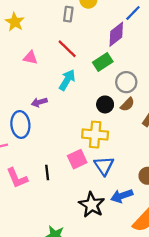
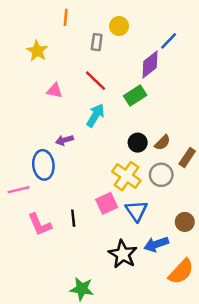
gray circle: (126, 82) -> (161, 175), moved
yellow cross: (95, 135) -> (126, 176), turned 30

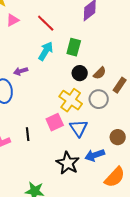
pink triangle: (55, 91) -> (13, 20), moved, turned -40
green rectangle: (135, 95) -> (74, 47), moved, turned -42

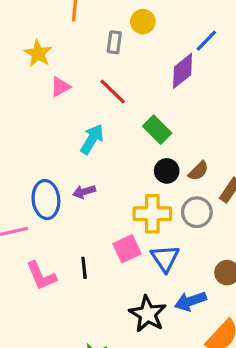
green rectangle: (74, 47) -> (157, 130), turned -60
cyan arrow: (46, 51) -> (92, 139), moved
purple arrow: (21, 71) -> (84, 192), moved
yellow cross: (71, 100) -> (152, 214), turned -35

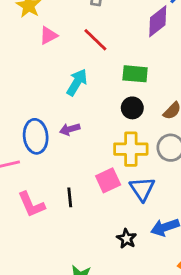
green rectangle: (157, 130) -> (135, 74), turned -40
black circle: (167, 171) -> (132, 108), moved
black star: (148, 314) -> (127, 239), size x0.6

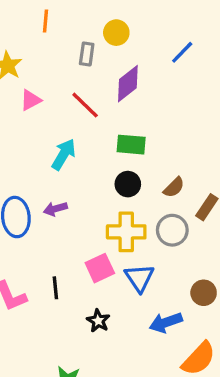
purple diamond: (158, 21) -> (128, 84), moved
black star: (127, 239) -> (98, 321), moved

